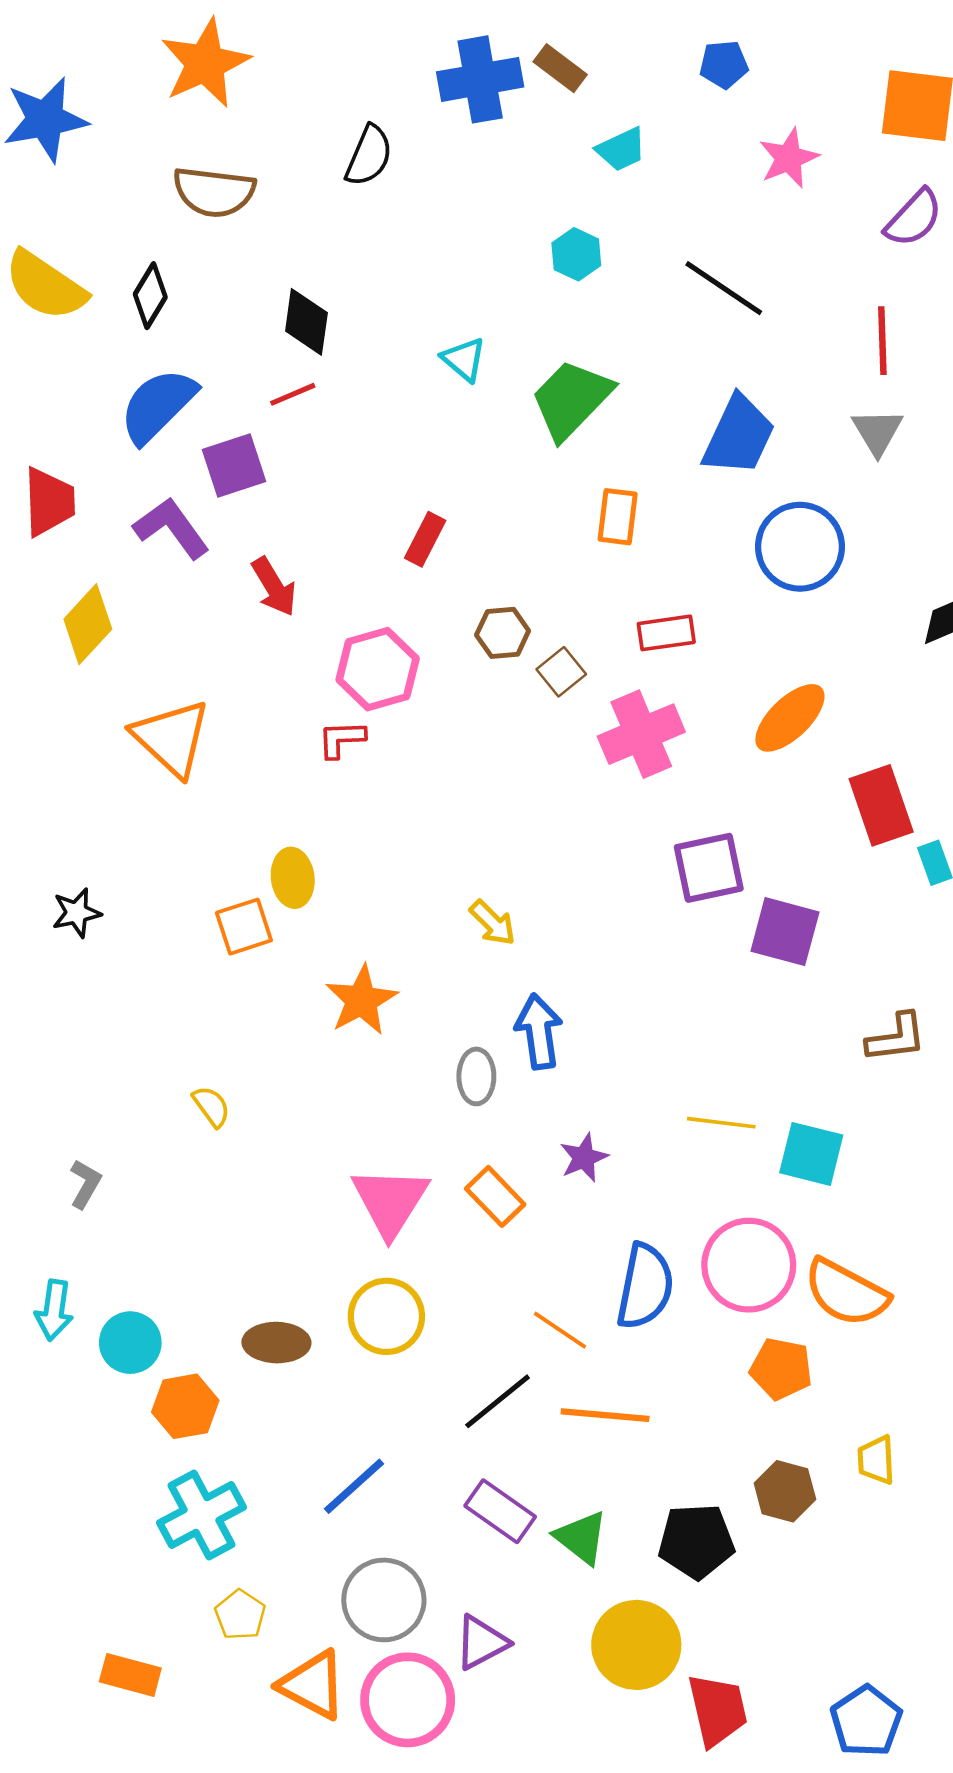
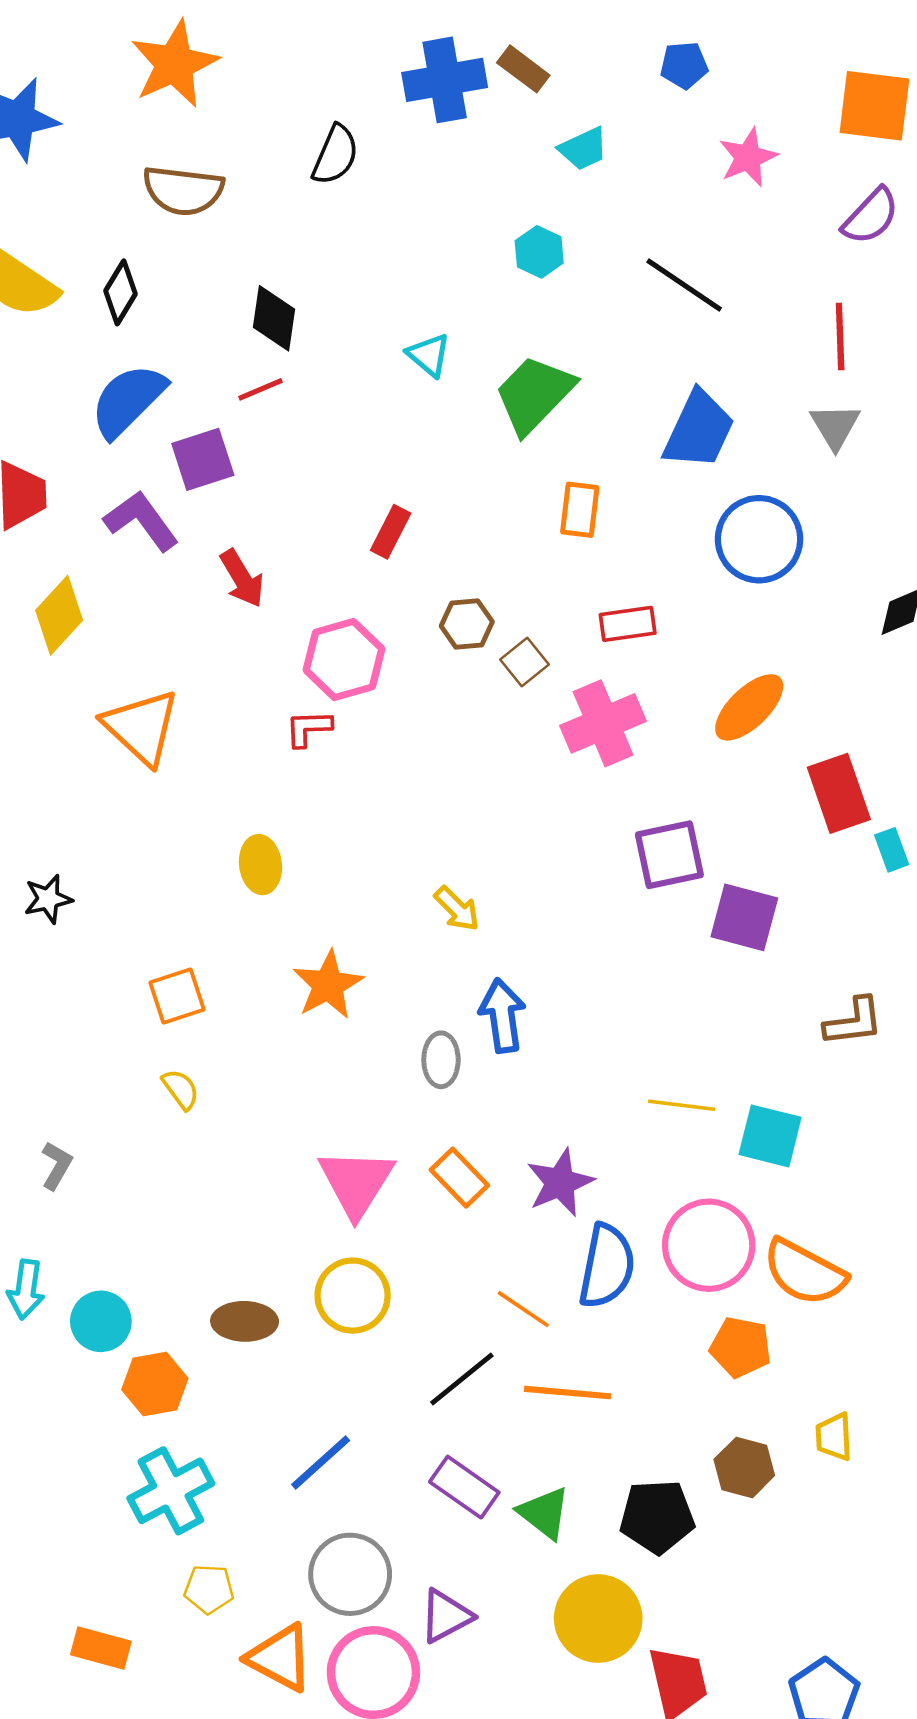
orange square: (244, 927) -> (177, 996), moved
purple star: (584, 1158) -> (560, 1183), moved, size x1.4
yellow pentagon: (240, 1615) -> (209, 1589), turned -30

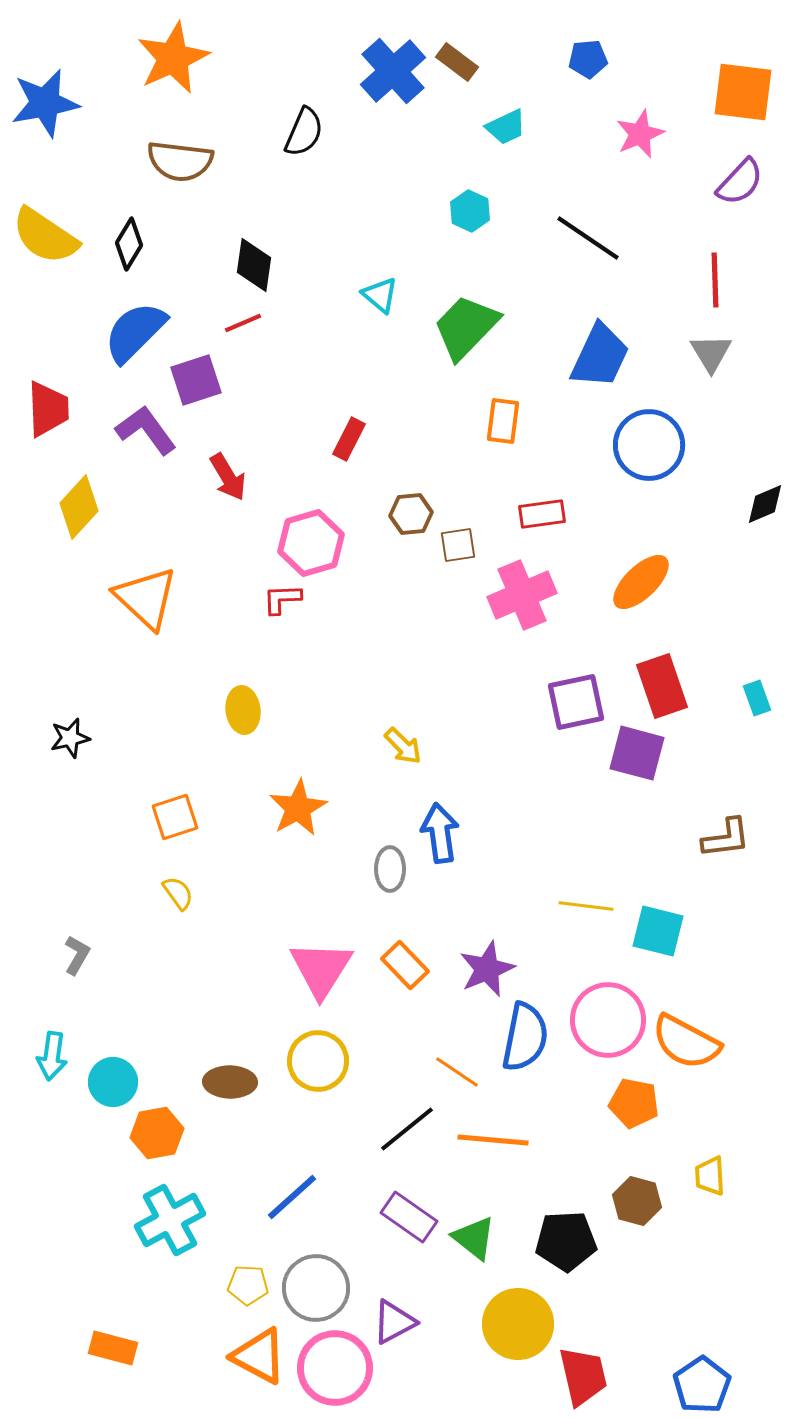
blue cross: (445, 80) -> (393, 71), turned -32
brown square: (524, 662) -> (458, 545), turned 30
red rectangle: (839, 793) -> (662, 686), moved
yellow pentagon: (209, 1589) -> (248, 1285), moved

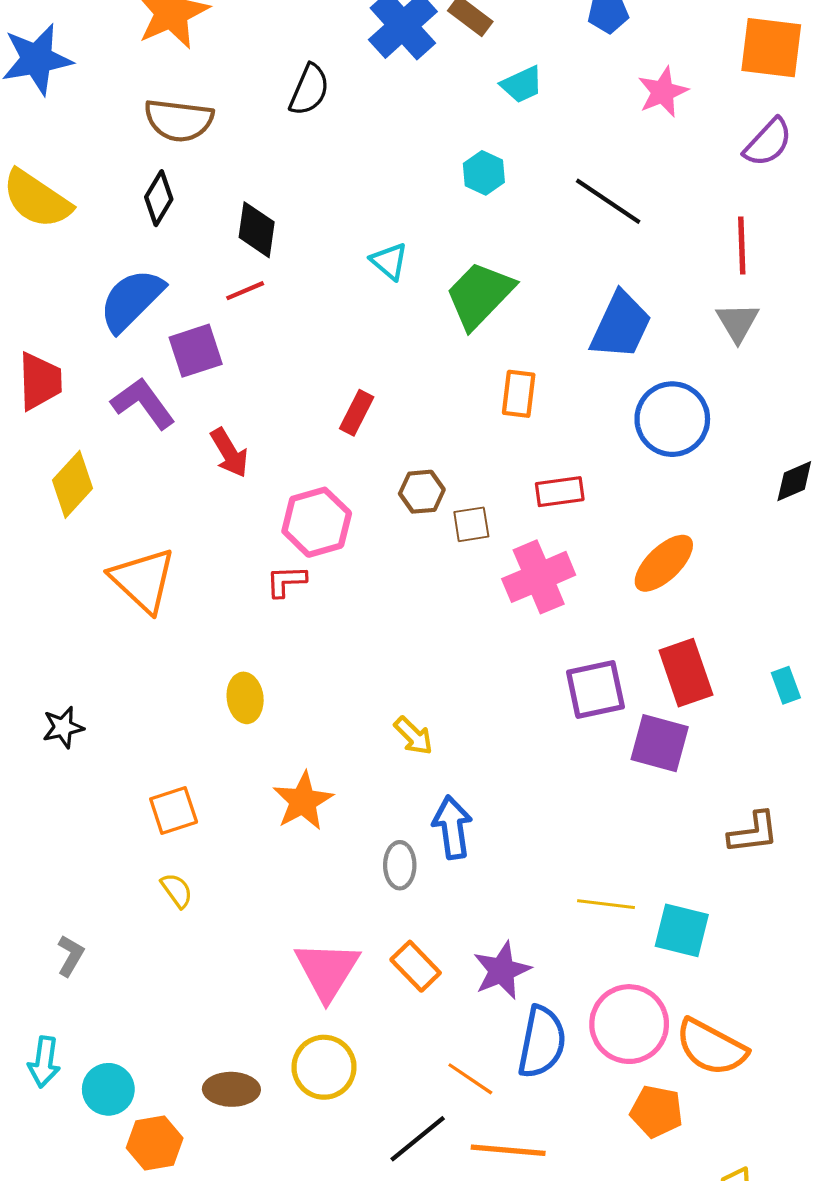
black diamond: (129, 244) -> (159, 198), moved

